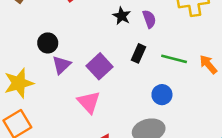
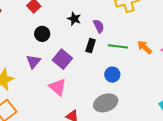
purple semicircle: (149, 19) -> (99, 26), moved
black circle: (48, 43) -> (42, 34), moved

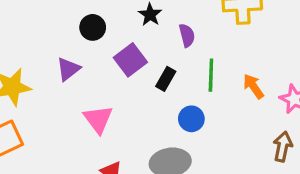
black rectangle: (91, 46) -> (166, 79), moved
green line: (118, 46) -> (211, 75), turned 72
purple square: (62, 59) -> (130, 60), moved

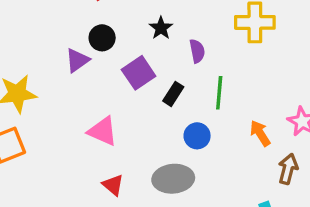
purple triangle: (68, 69) -> (77, 60), moved
orange arrow: (253, 86) -> (260, 133), moved
pink triangle: (98, 119) -> (103, 131), turned -32

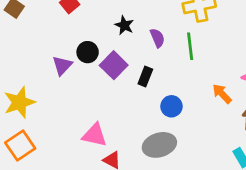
black circle: (102, 38) -> (88, 52), moved
green line: (219, 93) -> (190, 46), moved
pink triangle: (103, 131) -> (95, 135), moved

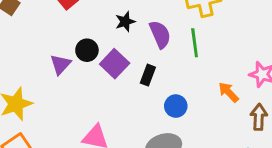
black star: (124, 25) -> (125, 22), turned 30
purple semicircle: (157, 38) -> (160, 34), size x1.4

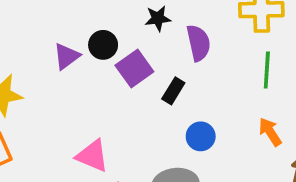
green line: (195, 43) -> (267, 70), moved

